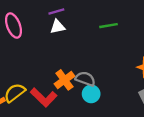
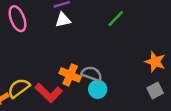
green line: (109, 26) -> (116, 19), turned -36
orange cross: (64, 80) -> (70, 75), turned -30

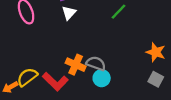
white triangle: (63, 20) -> (69, 13), turned -35
gray square: (155, 90) -> (156, 79), turned -35

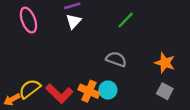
gray semicircle: (96, 64) -> (116, 59), moved
orange cross: (76, 65) -> (89, 91), moved

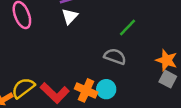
green line: (126, 20) -> (128, 28), moved
gray square: (165, 91) -> (168, 79), moved

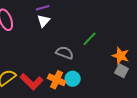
green line: (128, 28) -> (90, 39), moved
gray semicircle: (115, 56) -> (65, 53), moved

